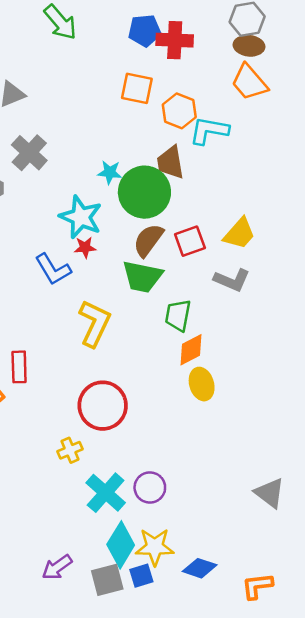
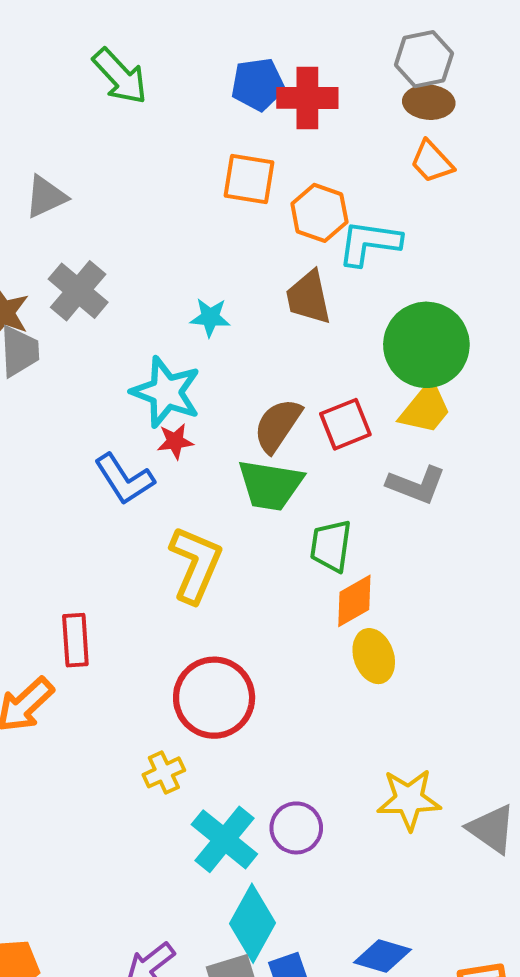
orange trapezoid: (249, 82) -> (432, 162), size x0.7
green circle: (144, 192) -> (426, 345), moved
yellow star: (155, 547) -> (409, 799), moved

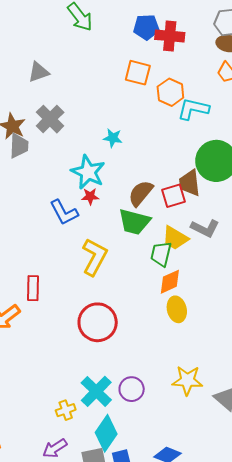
brown trapezoid: (308, 297) -> (190, 183), moved
yellow trapezoid: (425, 409) -> (175, 238), moved, turned 76
yellow cross: (164, 772) -> (66, 410), moved

